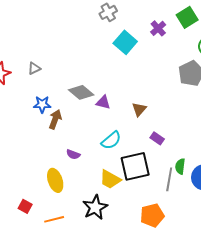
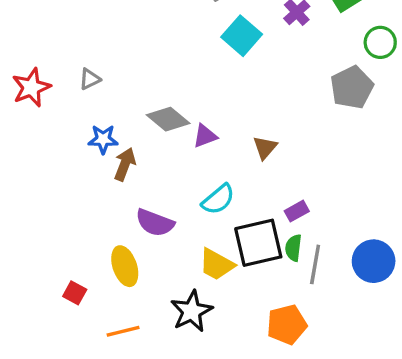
purple triangle: (103, 102) -> (205, 136), turned -35
purple rectangle: (157, 138) -> (297, 211), moved, turned -64
purple semicircle: (73, 154) -> (155, 223), size x1.6
green semicircle: (180, 166) -> (293, 248), moved
red square: (25, 206) -> (75, 293), moved

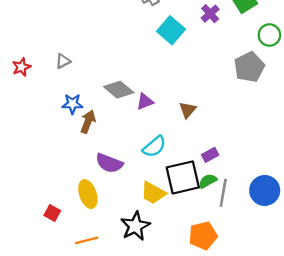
red star: (31, 87) -> (21, 67), size x0.7
green semicircle: (293, 248) -> (208, 181), turned 54

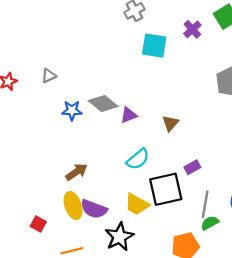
cyan square: (171, 30) -> (154, 46), turned -32
blue star: (72, 104) -> (72, 110), moved
brown arrow: (88, 122) -> (77, 172), moved, turned 35
purple semicircle: (109, 163) -> (94, 209), moved
green semicircle: (208, 181) -> (210, 223), moved

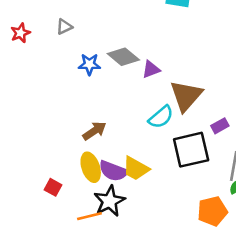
brown triangle: (170, 123) -> (186, 96), moved, size x1.8
yellow trapezoid: (137, 204) -> (136, 168), moved
black star: (119, 237) -> (109, 201), moved

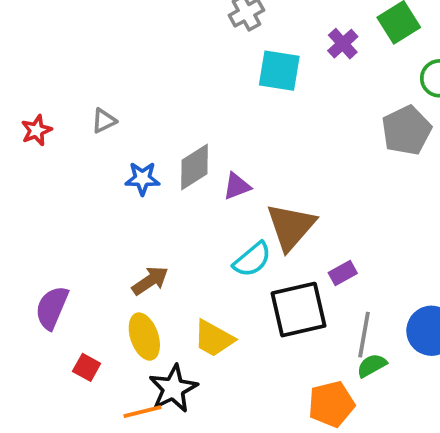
gray diamond: (123, 57) -> (194, 167), turned -72
purple semicircle: (113, 171) -> (52, 308), moved, turned 92

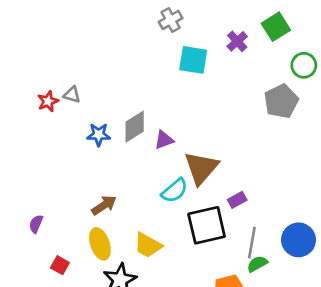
gray triangle: (104, 121) -> (72, 95), turned 42
red star: (36, 130) -> (48, 101), moved
purple semicircle: (52, 308) -> (36, 224), size x0.6

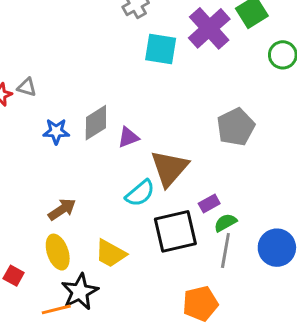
purple cross: (237, 41) -> (209, 28), size x1.8
gray pentagon: (281, 101) -> (236, 127), moved
green semicircle: (257, 264) -> (225, 223), moved

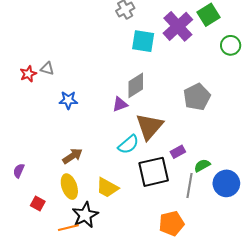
gray diamond: (96, 123) -> (136, 85), moved
green semicircle: (225, 223) -> (202, 165), moved

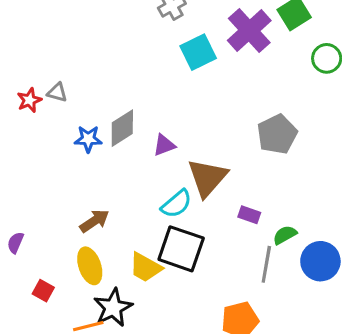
cyan square: (143, 41) -> (198, 52), turned -35
gray diamond: (136, 85) -> (122, 128), moved
purple rectangle: (178, 152) -> (249, 215), turned 48
black square: (154, 172) -> (181, 249), moved, turned 32

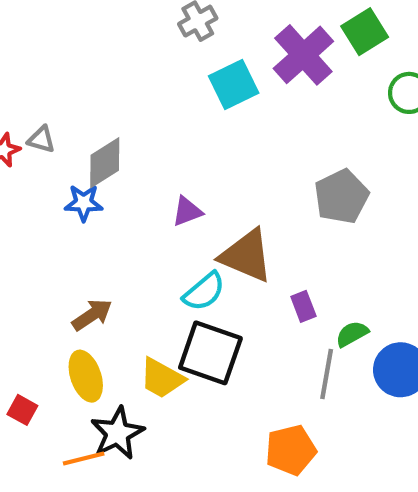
gray diamond: (122, 128) -> (105, 163), moved
brown triangle: (207, 178) -> (246, 256), turned -48
purple rectangle: (249, 215) -> (303, 306), turned 50

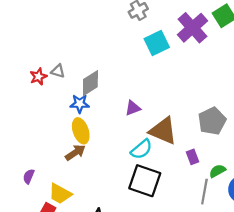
gray pentagon: (341, 196) -> (212, 121), moved
brown arrow: (92, 315) -> (75, 153), moved
yellow ellipse: (86, 376) -> (81, 131), moved
yellow trapezoid: (162, 378) -> (60, 194), moved

